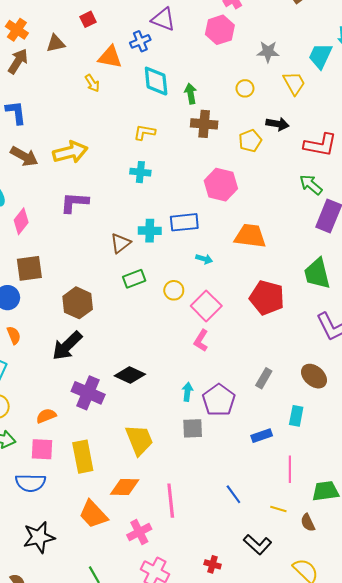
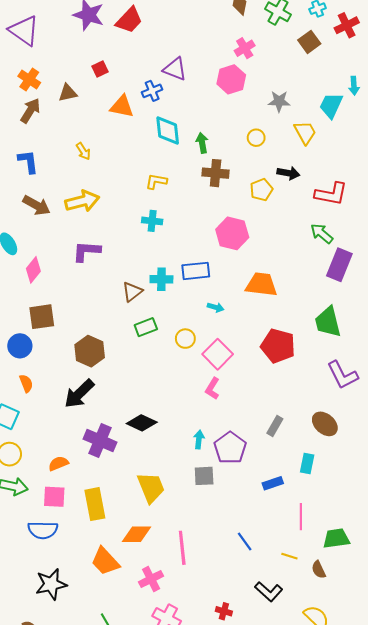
yellow arrow: (92, 83) -> (83, 151), moved

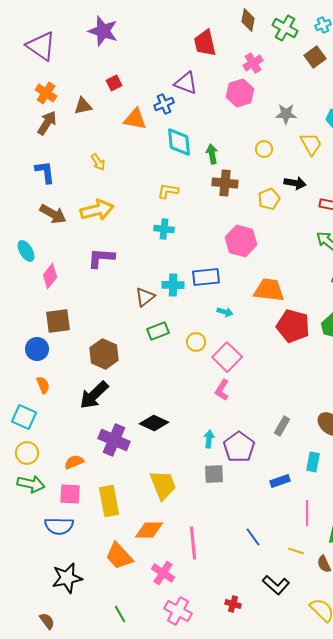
red trapezoid: (129, 20) -> (205, 43), moved, turned 124
red pentagon: (278, 346) -> (293, 326), moved
pink cross: (151, 579) -> (163, 573), turned -30

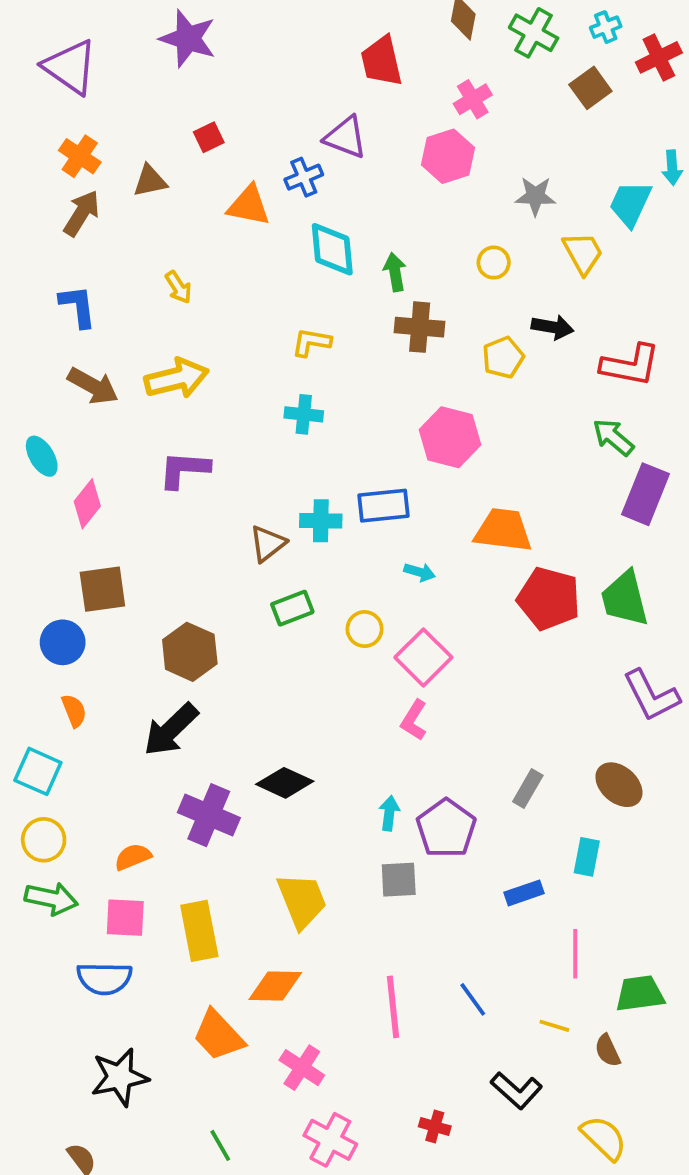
pink line: (193, 543) -> (393, 1007), moved

